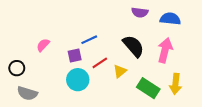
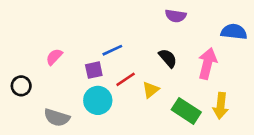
blue semicircle: (170, 19) -> (234, 32), moved
black semicircle: (133, 46) -> (168, 58), size x0.7
gray semicircle: (27, 93) -> (57, 118), moved

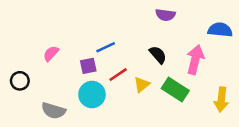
yellow arrow: (221, 106) -> (221, 99), moved
green rectangle: (186, 111) -> (175, 90), moved

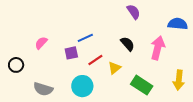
purple semicircle: (165, 15) -> (134, 12), turned -133
green rectangle: (175, 90) -> (142, 85), moved
cyan circle: (92, 94) -> (82, 86), moved

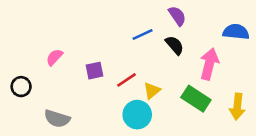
blue line: (85, 38) -> (143, 35), moved
black semicircle: (128, 44) -> (175, 45), moved
green rectangle: (142, 85) -> (196, 99), moved
cyan circle: (82, 86) -> (137, 115), moved

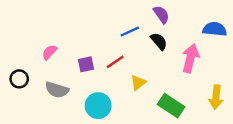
red line: (127, 80) -> (115, 62), moved
green rectangle: (196, 99) -> (171, 106), moved
cyan circle: (137, 115) -> (98, 106), moved
gray semicircle: (57, 119) -> (57, 90), moved

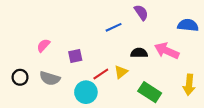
black semicircle: (159, 41) -> (139, 53), moved, turned -49
pink arrow: (190, 58) -> (167, 51), turned -80
red line: (115, 62) -> (101, 74), moved
black circle: (19, 79) -> (20, 77), moved

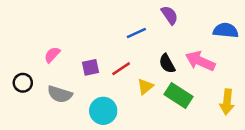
black semicircle: (139, 53) -> (167, 64), turned -119
red line: (101, 74) -> (121, 69), moved
black circle: (20, 77) -> (23, 83), moved
green rectangle: (150, 92) -> (178, 96), moved

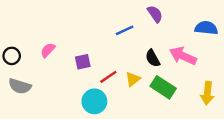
red line: (121, 69) -> (108, 77), moved
black circle: (23, 83) -> (12, 56), moved
gray semicircle: (60, 94) -> (20, 86), moved

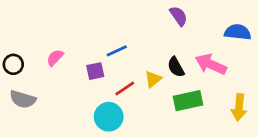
blue line: (125, 30) -> (117, 51), moved
yellow triangle: (133, 79) -> (153, 79), moved
green rectangle: (163, 87) -> (188, 101), turned -45

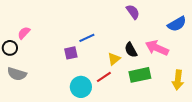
blue semicircle: (238, 32) -> (177, 24), turned 144
pink semicircle: (55, 58) -> (24, 33), moved
red line: (125, 89) -> (104, 77), moved

